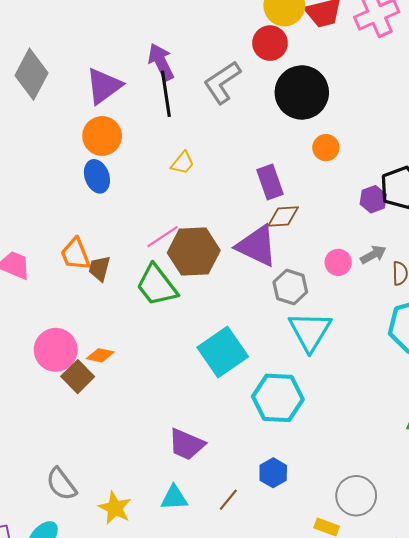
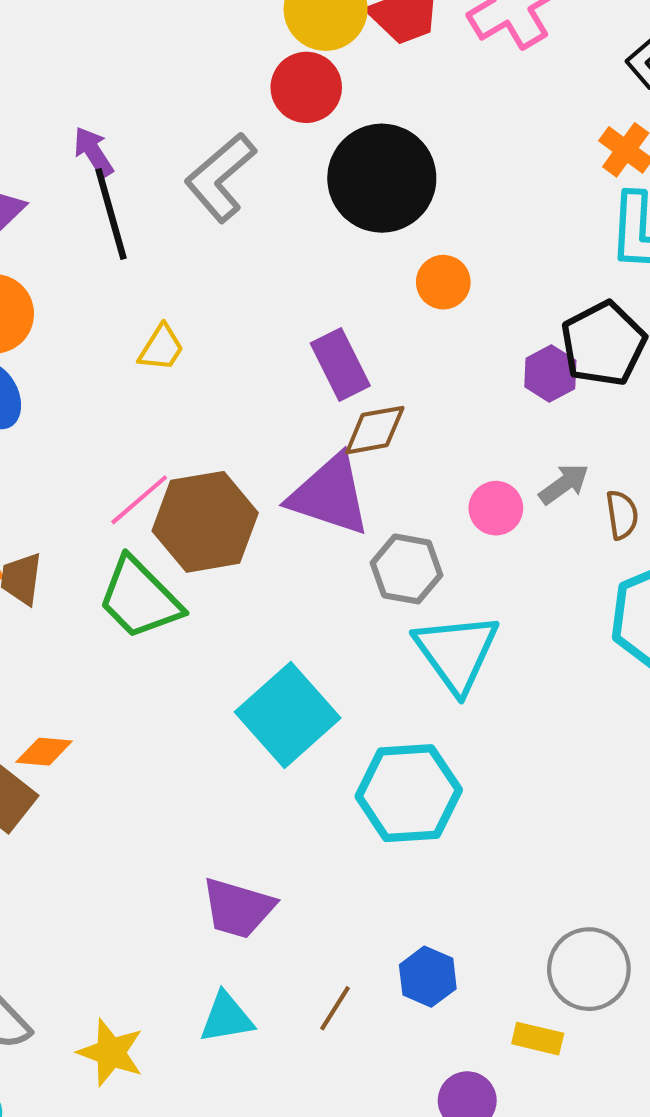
purple arrow: (161, 62) -> (93, 152), size x0.7
blue hexagon: (273, 473) -> (428, 977), moved

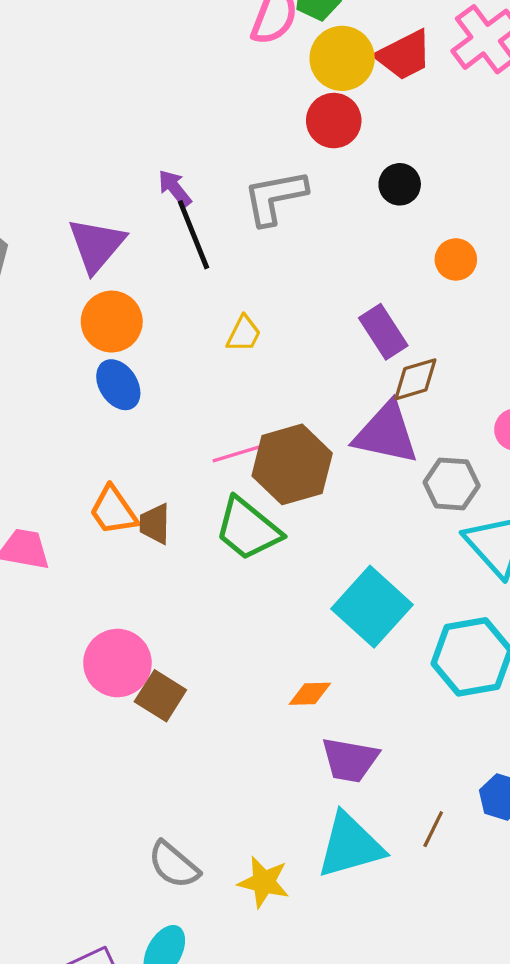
gray L-shape: (220, 177) -> (275, 197), turned 36
black circle: (382, 178) -> (400, 184), size x0.5
pink line: (139, 500) -> (239, 453), turned 30
orange diamond: (44, 752) -> (310, 694), moved
cyan triangle: (226, 1018) -> (350, 845), size x1.6

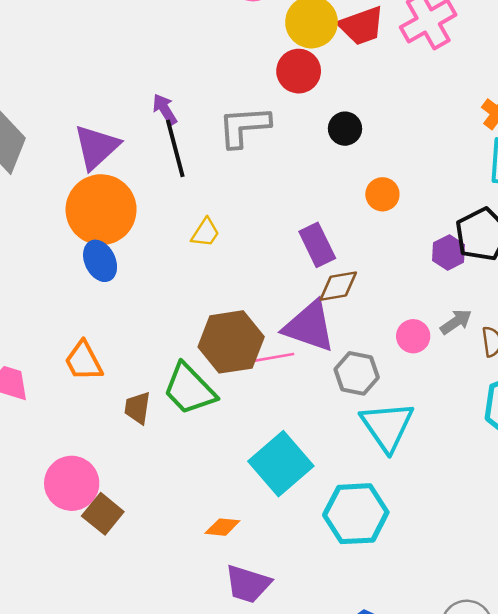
orange circle: (112, 322) -> (101, 210), size x1.4
pink line: (239, 453) -> (272, 358), moved
brown trapezoid: (155, 524) -> (137, 408), moved

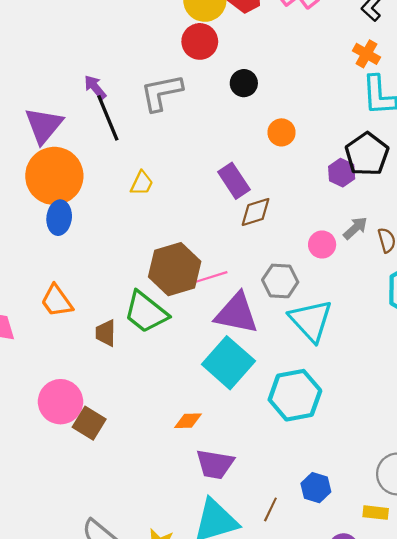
blue ellipse: (100, 261) -> (59, 218), turned 40
purple triangle: (309, 326) -> (237, 313), moved

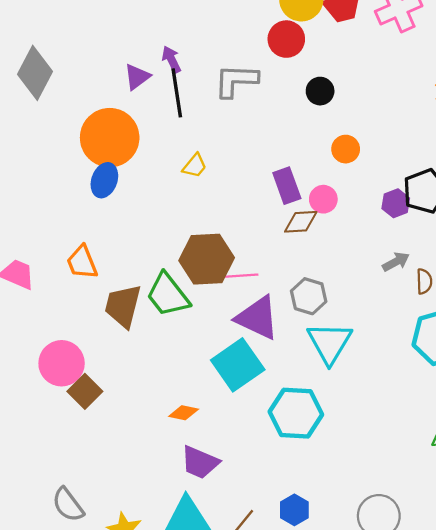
purple triangle: (44, 125) -> (137, 77), moved, size x0.7
pink circle: (322, 245) -> (323, 199), moved
brown trapezoid: (106, 333) -> (123, 306), size x1.6

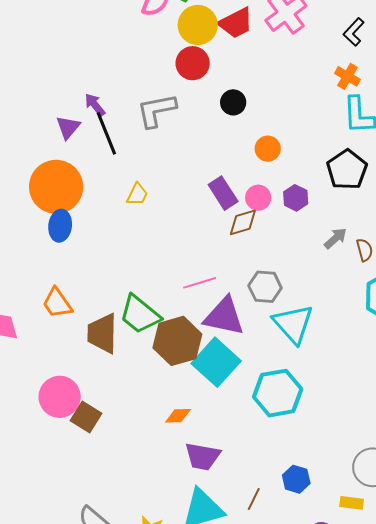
purple hexagon: (396, 203) -> (296, 198), moved
brown hexagon: (207, 259) -> (177, 341), moved

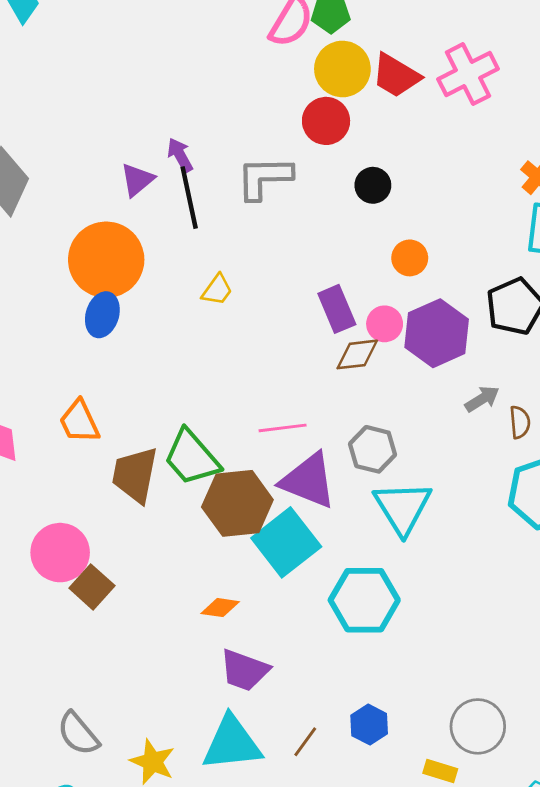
red trapezoid: (236, 23) -> (396, 76), turned 48
purple hexagon: (296, 198) -> (437, 333), size x1.8

